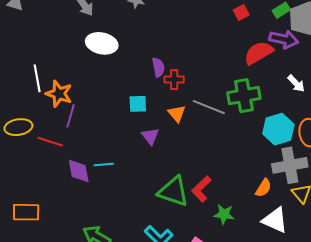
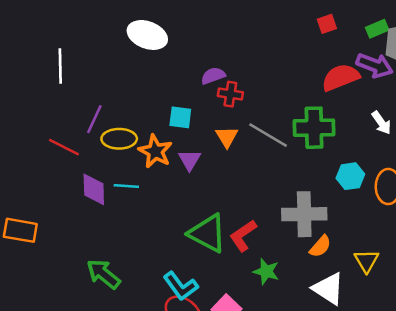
purple semicircle: (158, 67) -> (213, 76), turned -108
orange star: (59, 94) -> (155, 151), moved
yellow ellipse: (18, 127) -> (119, 139), moved
cyan hexagon: (278, 129) -> (350, 176), size x0.7
gray cross: (290, 165) -> (304, 214), moved

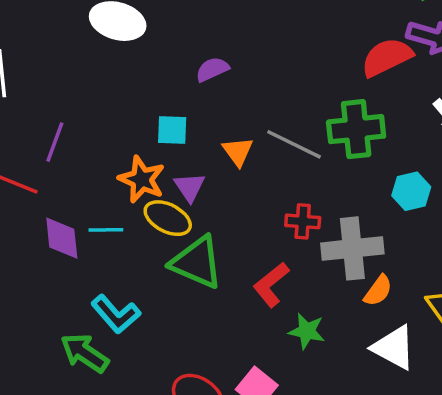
red cross: (230, 94) -> (303, 221), moved
yellow ellipse: (119, 139) -> (168, 218), moved, turned 32
green triangle: (208, 233) -> (197, 262), moved
cyan L-shape: (181, 286) -> (116, 314), moved

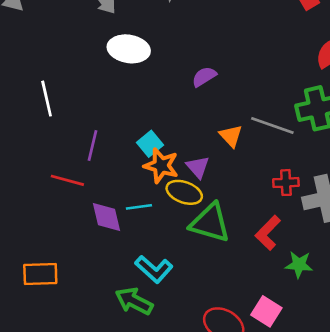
cyan square: (172, 130) -> (150, 144), moved, turned -35

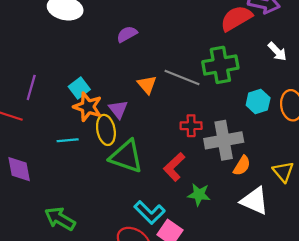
yellow ellipse: (184, 192) -> (106, 130), turned 56
purple diamond: (107, 217) -> (19, 169), moved
cyan L-shape: (154, 269) -> (150, 212), moved

